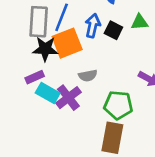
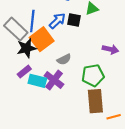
gray rectangle: (39, 22) -> (16, 29), turned -35
blue arrow: (93, 26) -> (57, 21), turned 48

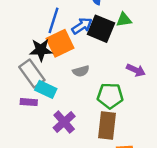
black square: (74, 20) -> (101, 29), size x1.6
gray rectangle: (16, 29) -> (32, 74), moved
purple rectangle: (24, 72) -> (29, 102), moved, turned 32
purple cross: (54, 80) -> (64, 122), moved

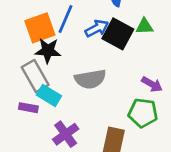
orange square: (60, 43) -> (40, 28), moved
gray semicircle: (81, 71) -> (90, 79), size x1.6
green pentagon: (110, 96) -> (143, 113), moved

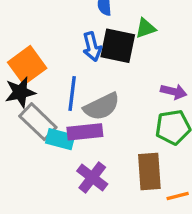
blue line: (65, 19) -> (72, 93), moved
blue arrow: (97, 28) -> (92, 47), turned 120
black star: (48, 51) -> (20, 92), moved
purple rectangle: (28, 108) -> (85, 132), moved, size x1.5

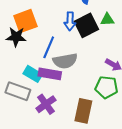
black square: (118, 46) -> (86, 25), turned 35
gray rectangle: (38, 122) -> (18, 91), moved, turned -40

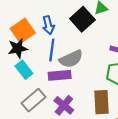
blue arrow: (70, 21) -> (48, 25), moved
cyan rectangle: (33, 74) -> (24, 70), moved, turned 36
gray rectangle: (18, 91) -> (34, 100), turned -45

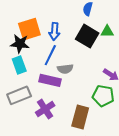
black square: (82, 19) -> (87, 36), turned -35
gray semicircle: (71, 59) -> (65, 69), size x0.7

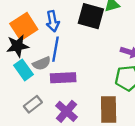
gray semicircle: (65, 69) -> (42, 63), moved
gray rectangle: (19, 95) -> (33, 104), size x0.7

